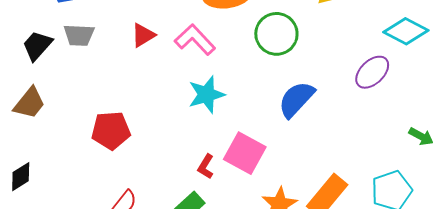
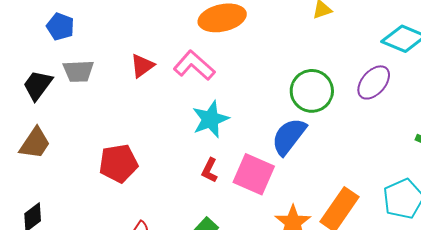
green circle: (276, 34) -> (312, 91), moved
blue semicircle: (296, 99) -> (289, 136), moved
red L-shape: (206, 167) -> (210, 170), moved

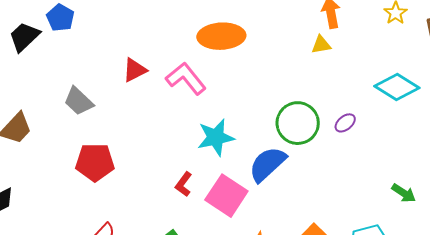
gray trapezoid: (78, 71) -> (79, 101), moved, turned 36
purple ellipse: (374, 82) -> (345, 123), moved, size x0.6
black trapezoid: (38, 85) -> (24, 37), moved
cyan star: (210, 119) -> (216, 137), moved

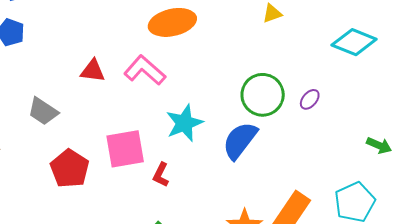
red triangle: (135, 70) -> (93, 71), turned 44
purple ellipse: (345, 123) -> (310, 99), moved
red pentagon: (95, 162) -> (70, 169), turned -30
pink square: (226, 196) -> (125, 149), moved, turned -33

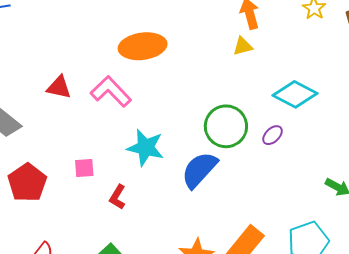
cyan diamond: (354, 42) -> (295, 94), moved
cyan star: (184, 123) -> (146, 148), turned 30
pink square: (125, 149) -> (84, 168), size x0.5

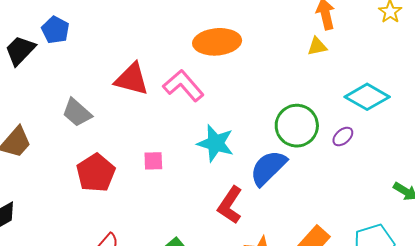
red triangle: (59, 87) -> (132, 79), size x1.4
red L-shape: (118, 197) -> (230, 205), moved, size x1.5

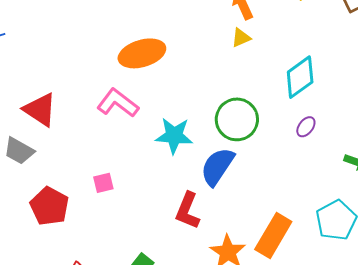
red triangle: (132, 79) -> (40, 110), moved, turned 30
cyan diamond: (367, 97) -> (300, 77), turned -54
purple ellipse: (343, 137) -> (306, 127), moved
cyan star: (215, 143) -> (174, 136), moved

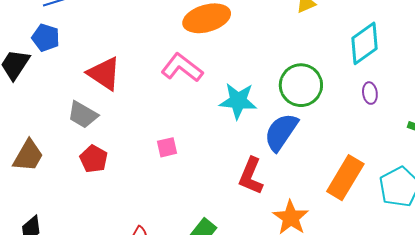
purple ellipse: (306, 127) -> (370, 93), turned -45
red pentagon: (49, 206) -> (94, 159), moved, size x0.7
orange rectangle: (273, 235) -> (345, 178), moved

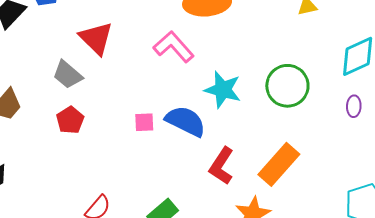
blue semicircle: (281, 132) -> (186, 121), moved, turned 72
orange rectangle: (345, 178) -> (279, 164), moved

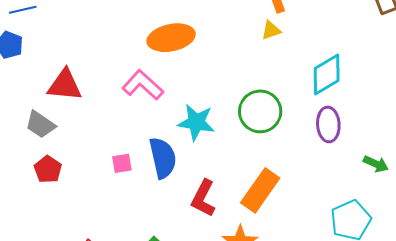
red triangle: (96, 38) -> (65, 85), turned -33
purple ellipse: (354, 106) -> (328, 124), size x1.6
blue semicircle: (186, 121) -> (163, 158), turned 57

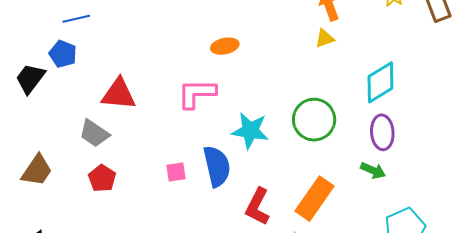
orange ellipse: (171, 38) -> (225, 46), size x0.6
pink L-shape: (143, 85) -> (197, 94), turned -42
green arrow: (376, 164) -> (373, 171), moved

